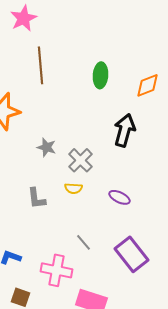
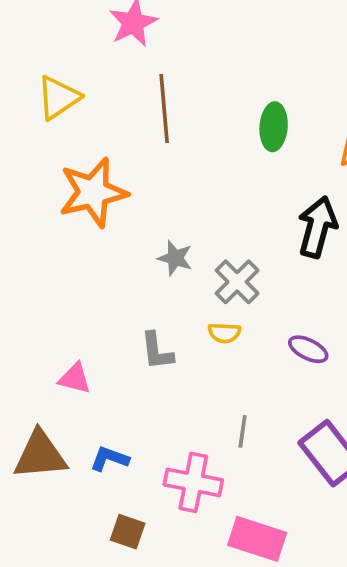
gray line: (83, 242) -> (243, 431), turned 48

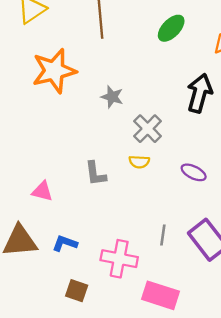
green ellipse: (274, 127) -> (171, 28), turned 40
gray star: (175, 258) -> (112, 97), moved
gray line: (243, 431) -> (163, 235), moved

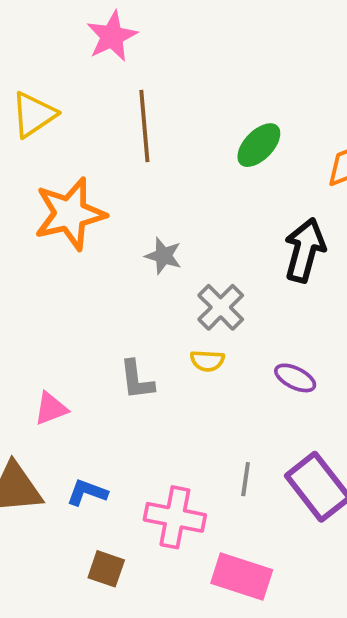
pink triangle: (42, 191) -> (51, 408), turned -35

